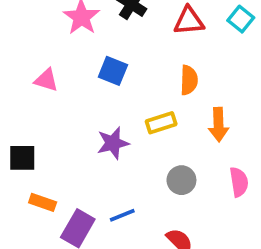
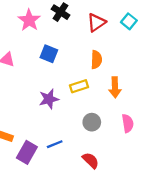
red triangle: (189, 21) -> (96, 23), turned -30

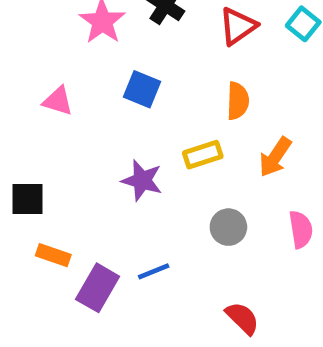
orange arrow: (115, 87) -> (275, 157), turned 36
purple star: (49, 99) -> (142, 180), turned 30
red semicircle: (91, 160) -> (242, 318), moved

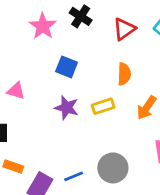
pink triangle: (58, 101) -> (16, 91), moved
purple star: (142, 180) -> (67, 108), moved
gray circle: (228, 227) -> (113, 168), moved, size x1.4

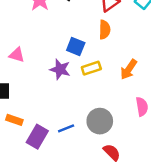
blue square: (67, 67) -> (76, 47), moved
orange semicircle: (124, 74) -> (105, 30), moved

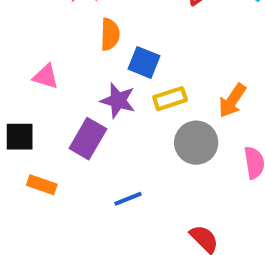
orange semicircle: (105, 30) -> (110, 34), moved
gray circle: (100, 121) -> (196, 143), moved
purple rectangle: (37, 137) -> (88, 139), moved

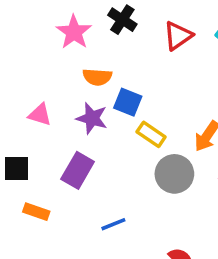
orange semicircle: (110, 34) -> (97, 77), turned 92
yellow rectangle: (170, 99) -> (151, 134), turned 52
purple star: (118, 101) -> (92, 118), moved

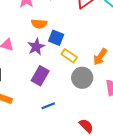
purple star: (92, 118) -> (36, 47), turned 30
purple rectangle: (78, 170) -> (40, 76), moved

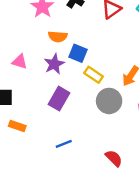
blue line: (48, 106) -> (64, 144), moved

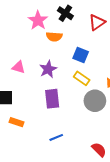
orange semicircle: (58, 37) -> (54, 37), moved
blue square: (78, 53) -> (81, 55), moved
purple rectangle: (59, 99) -> (52, 99), turned -36

